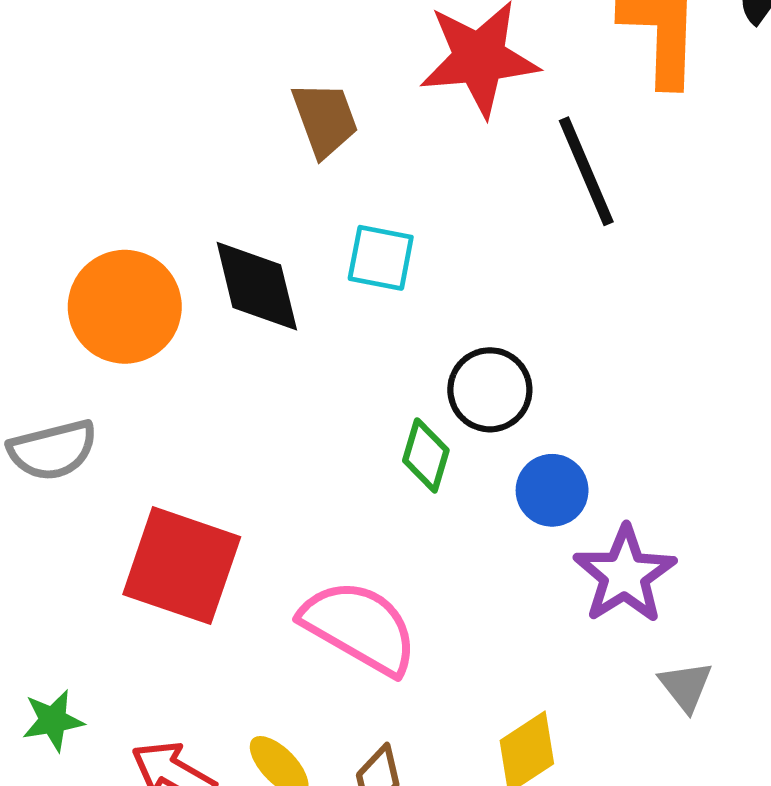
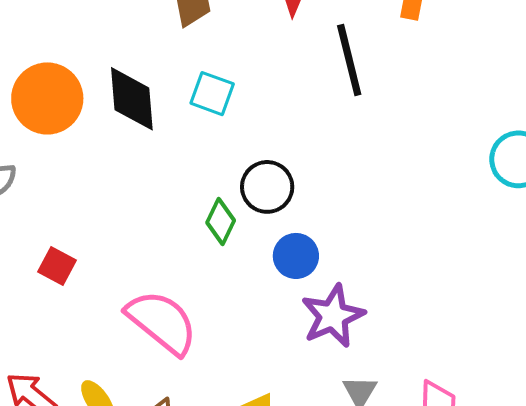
red square: (182, 566) -> (57, 266), size x0.5

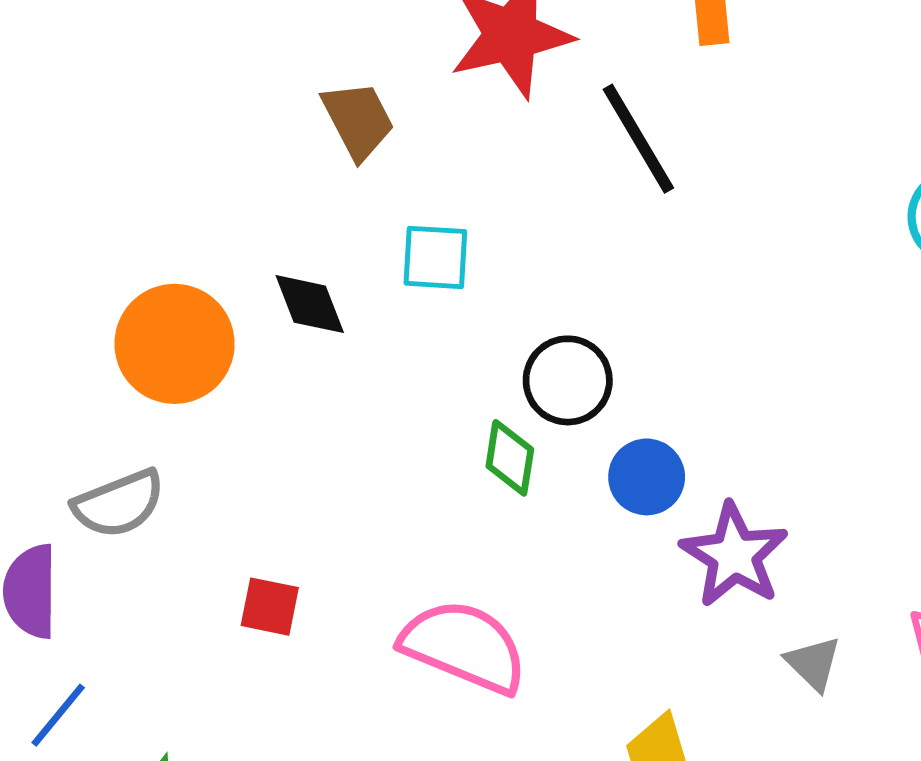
black diamond: (132, 99) -> (310, 304), size x0.7

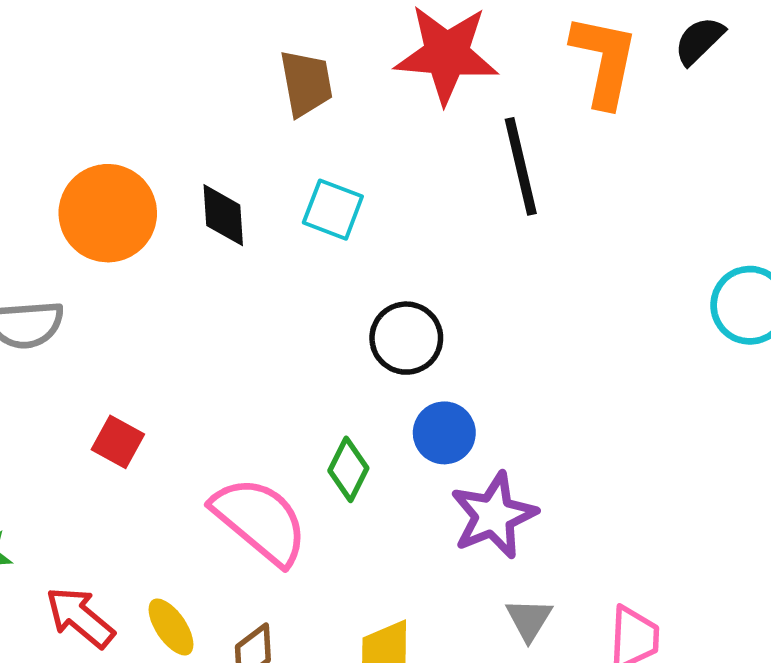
green diamond: (510, 458) -> (348, 469), moved

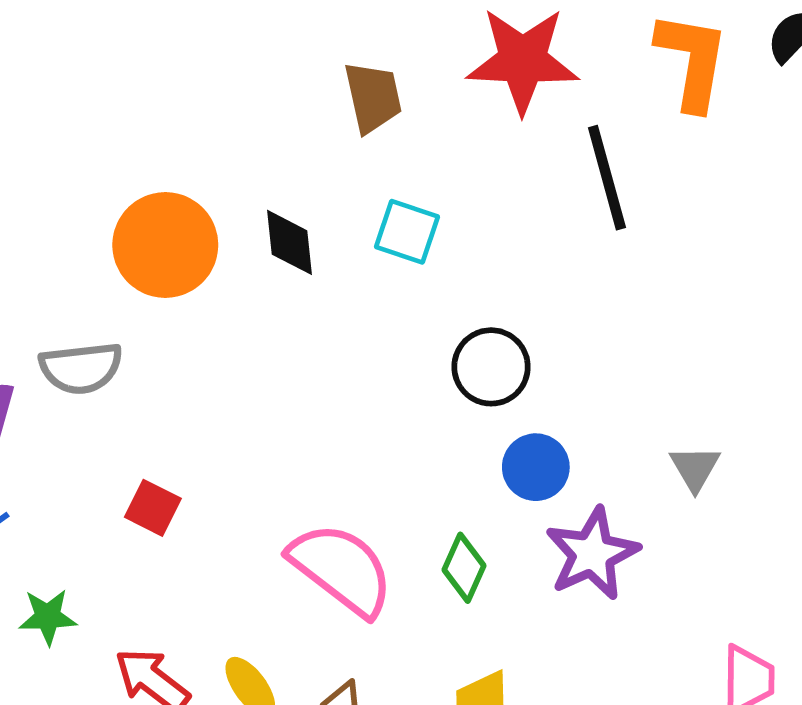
red square: (118, 442) -> (153, 508), moved
green diamond: (348, 469) -> (464, 568), moved
gray triangle: (529, 620) -> (695, 468), moved

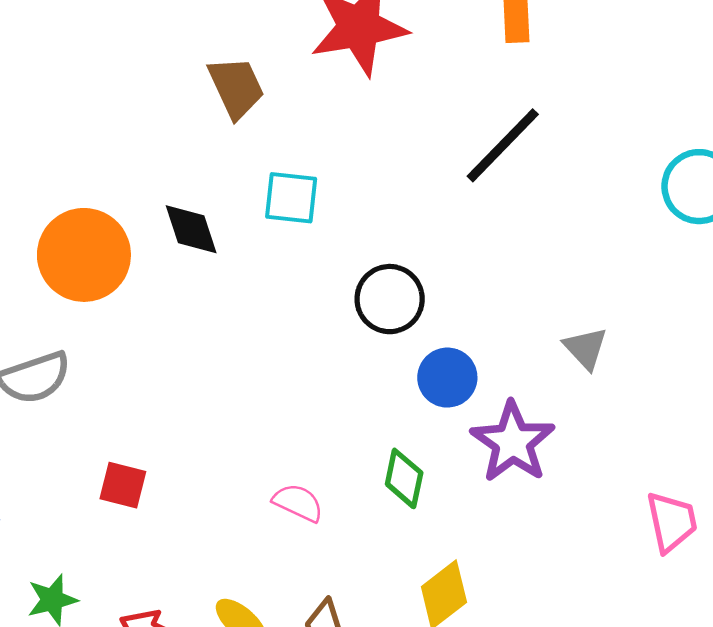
black line: (607, 178) -> (503, 145), moved, turned 72
pink semicircle: (341, 569) -> (298, 503), size x0.5

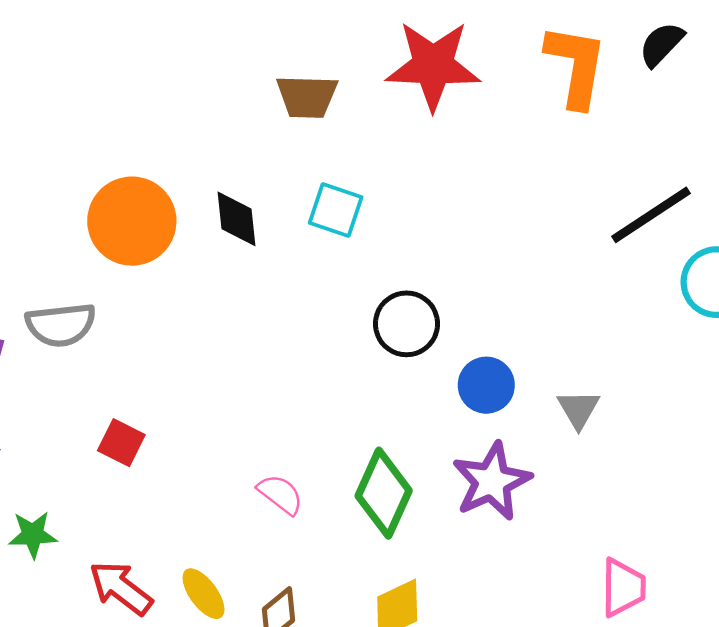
brown trapezoid: (236, 87) -> (307, 97), turned 104
black line: (503, 145) -> (651, 215), moved
blue circle: (447, 378) -> (486, 385), moved
green diamond: (404, 478) -> (384, 493), size x1.5

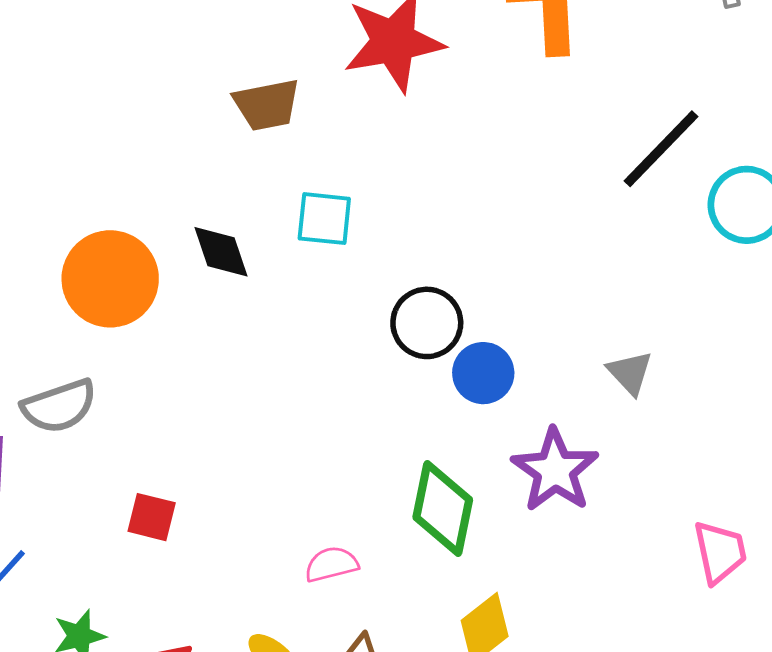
blue circle: (486, 385) -> (483, 373), moved
pink semicircle: (280, 494) -> (331, 564), moved, turned -39

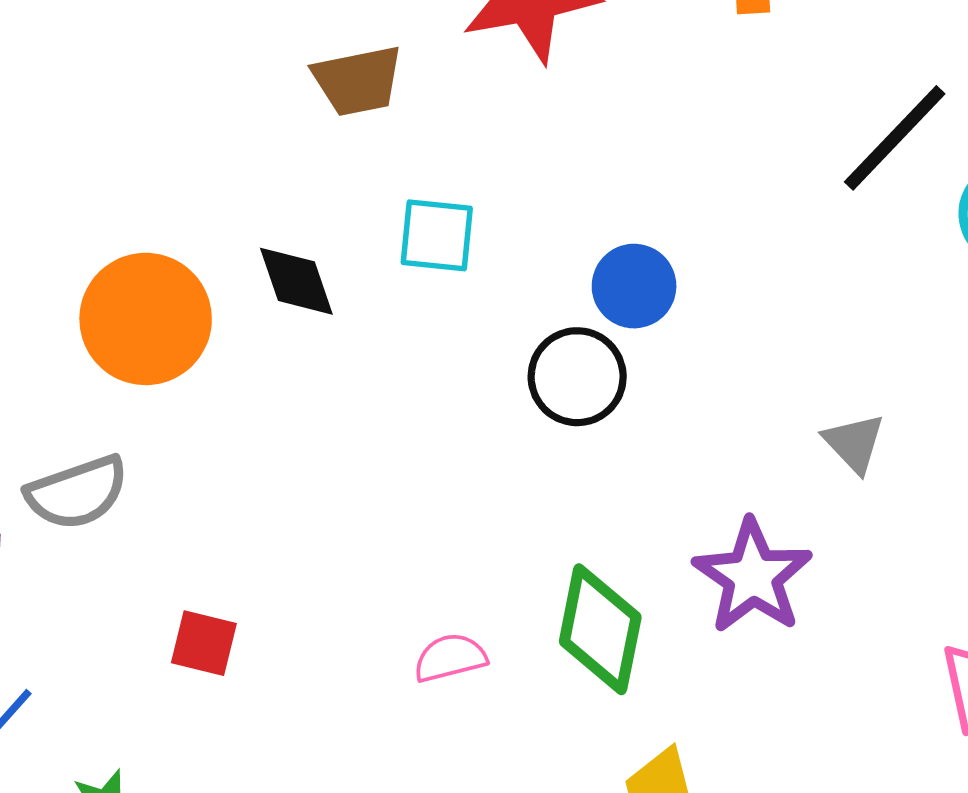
blue circle: (483, 373) -> (634, 286), moved
pink semicircle: (331, 564) -> (450, 658), moved

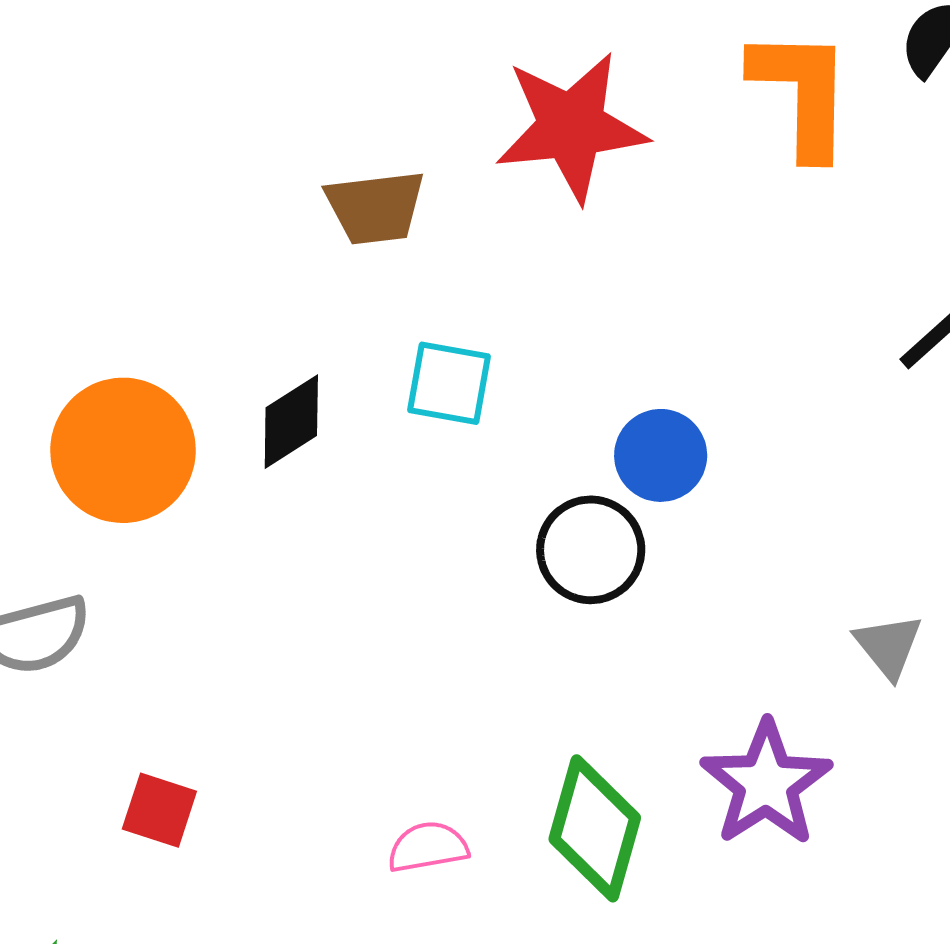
black diamond: (296, 281) -> (291, 422), turned 72

